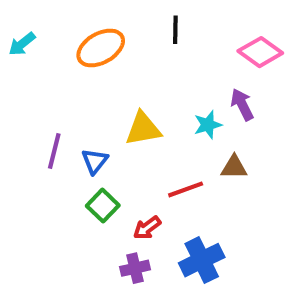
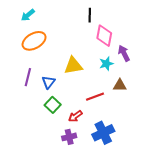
cyan arrow: (22, 44) -> (28, 15), moved
orange ellipse: (101, 48) -> (34, 41), moved
pink diamond: (260, 52) -> (104, 36), moved, turned 65

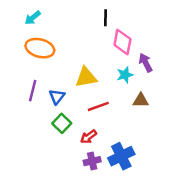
orange ellipse: (34, 41) -> (40, 48), turned 45
red line: (95, 97) -> (98, 106), moved
purple cross: (69, 137) -> (92, 161), moved

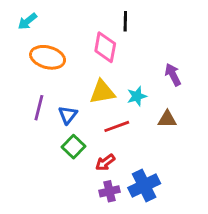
cyan arrow: (33, 18) -> (27, 21), moved
pink diamond: (122, 42) -> (105, 47), moved
cyan star: (125, 75) -> (137, 96), moved

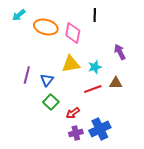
black line: (125, 21) -> (95, 15), moved
orange ellipse: (48, 57) -> (46, 27), moved
red line: (117, 126) -> (93, 89), moved

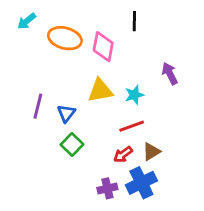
brown triangle: (116, 83) -> (151, 152), moved, turned -32
red arrow: (73, 113) -> (123, 154), moved

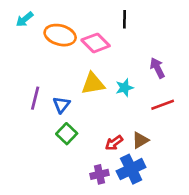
pink diamond: (103, 47) -> (96, 43), turned -56
red line: (132, 126) -> (163, 105), moved

